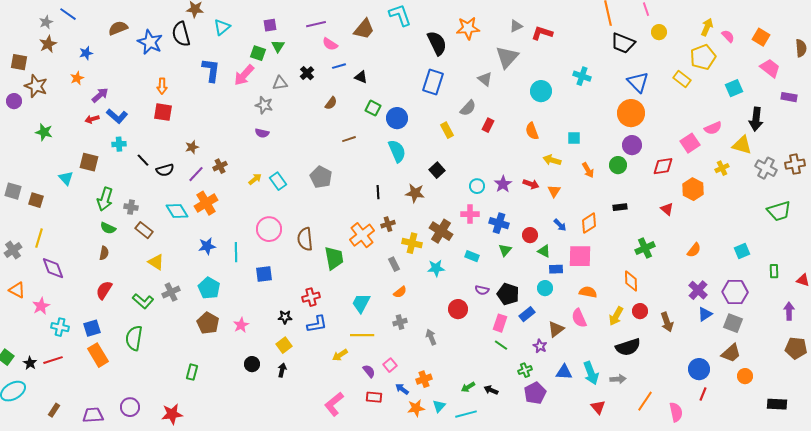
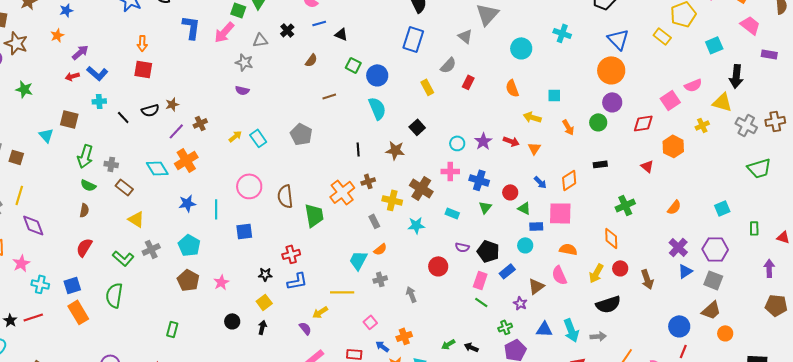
black semicircle: (165, 170) -> (150, 110), moved
cyan trapezoid: (361, 303) -> (358, 260), moved
purple semicircle: (369, 371) -> (305, 328), moved

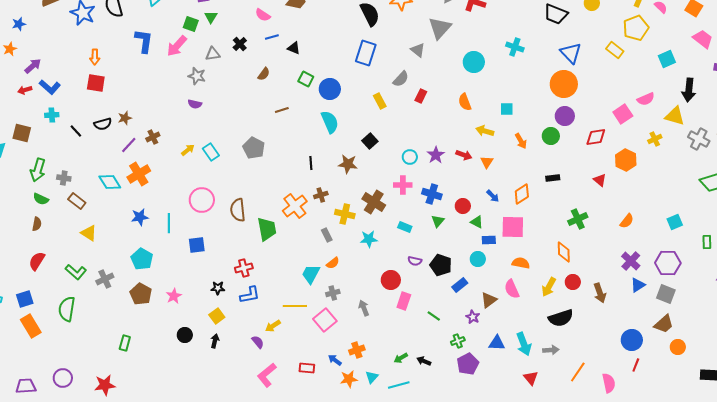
gray cross: (151, 249) -> (105, 279), moved
pink rectangle: (480, 280) -> (404, 301), moved
pink square: (370, 322) -> (325, 320), moved, size x1.6

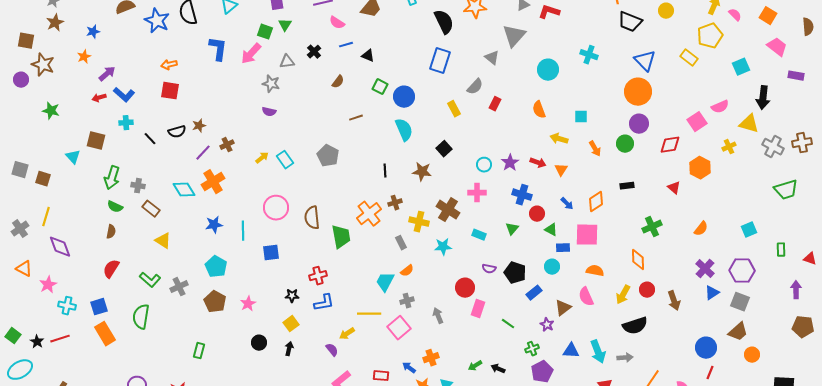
orange arrow: (95, 57) -> (169, 65), turned 77
blue cross: (432, 194) -> (522, 195), moved

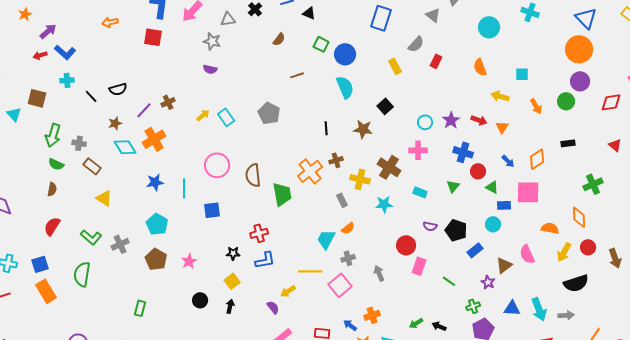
red square: (170, 91) -> (153, 37), moved
brown star: (199, 126) -> (115, 123), moved
orange semicircle: (595, 271) -> (550, 228), moved

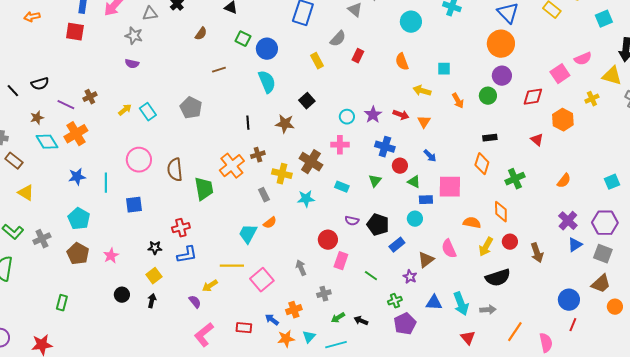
purple line: (144, 110) -> (66, 105), turned 72
orange diamond: (537, 159) -> (482, 164), moved, turned -40
gray cross: (348, 258) -> (324, 294), moved

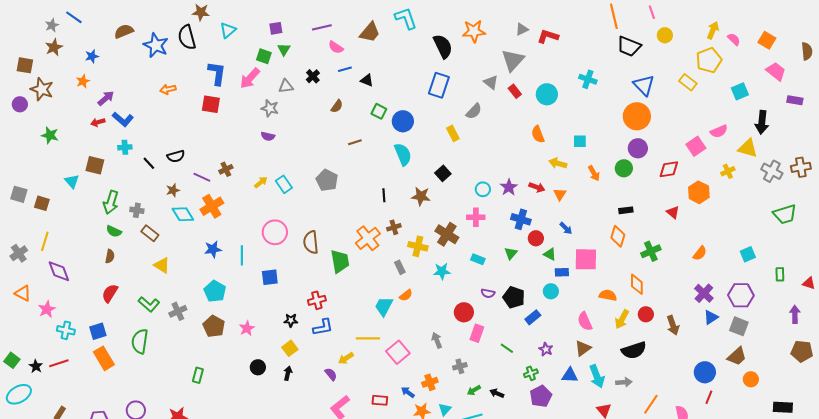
red rectangle: (358, 56) -> (515, 91), moved, turned -64
brown triangle: (426, 260) -> (583, 348), moved

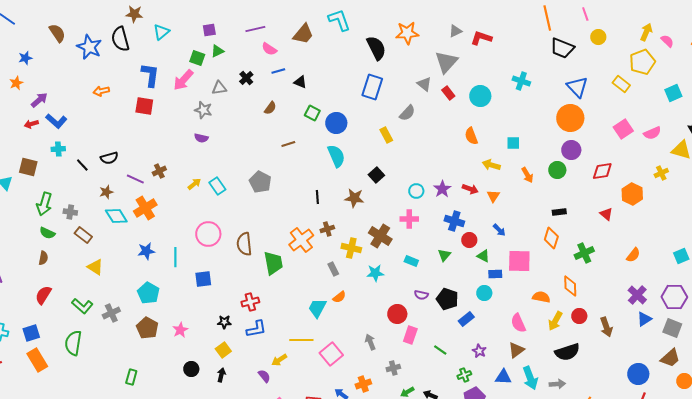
brown semicircle: (124, 31) -> (57, 33), turned 78
green triangle: (284, 49) -> (217, 51), turned 32
pink square: (696, 146) -> (623, 129), moved

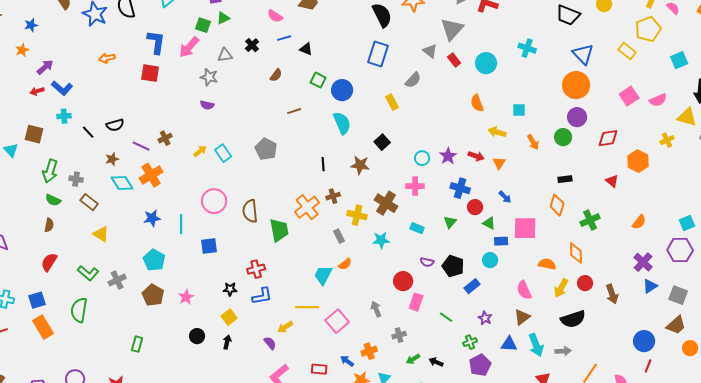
purple hexagon: (674, 297) -> (680, 250), moved

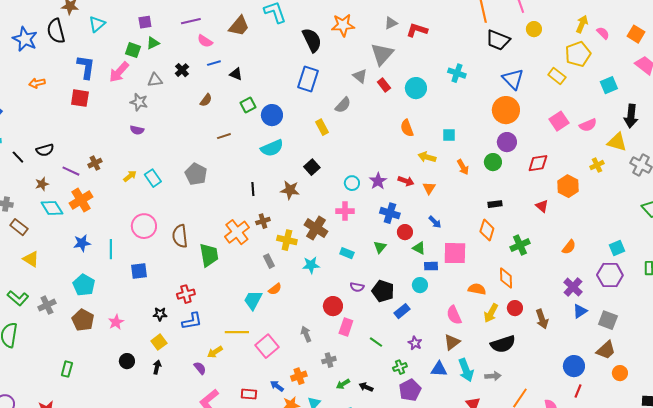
green square: (318, 80) -> (248, 105), turned 35
cyan semicircle: (342, 123) -> (272, 148), turned 90

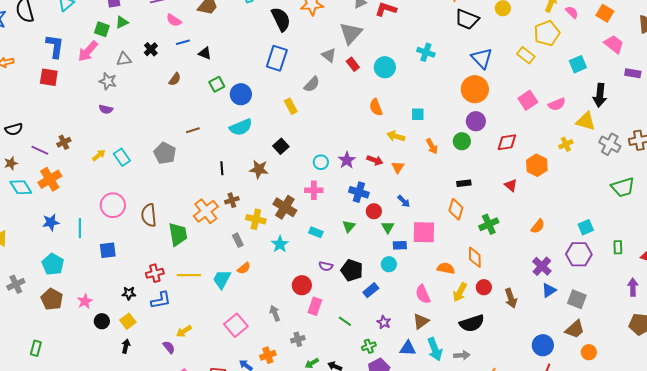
brown line: (224, 136) -> (193, 130), moved
green triangle: (419, 248) -> (388, 227), turned 32
cyan star: (311, 265) -> (280, 244), turned -30
yellow line: (237, 332) -> (189, 275), moved
black circle: (127, 361) -> (102, 321), moved

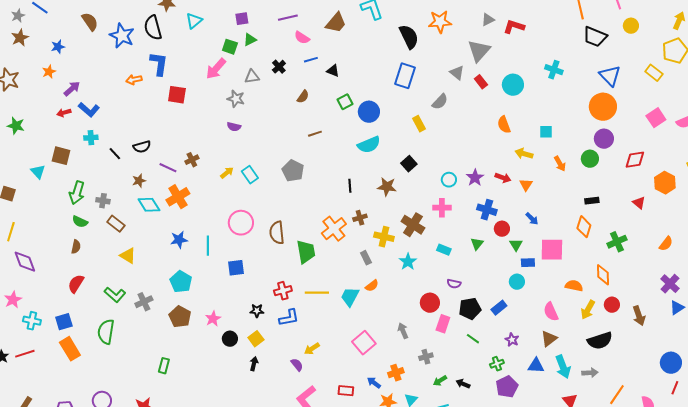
blue L-shape: (55, 46) -> (159, 64), moved
brown line: (193, 130) -> (315, 134), moved
black pentagon: (352, 270) -> (470, 309), moved, turned -30

